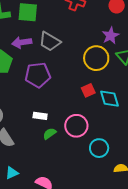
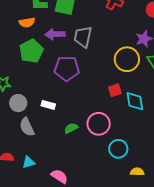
gray trapezoid: (50, 42) -> (83, 37), turned 65
white rectangle: (40, 116) -> (48, 105), moved

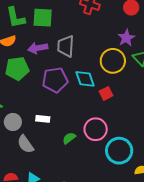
green pentagon: (31, 51) -> (17, 69), turned 30
cyan diamond: (135, 101) -> (85, 79), moved
cyan circle: (118, 149) -> (119, 151), size x1.4

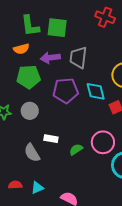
white rectangle: (43, 119) -> (51, 139), moved
gray circle: (13, 122) -> (30, 111), moved

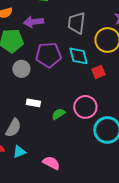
gray trapezoid: (78, 57) -> (77, 23), moved
gray circle: (30, 111) -> (21, 69), moved
gray semicircle: (32, 153) -> (13, 128), moved, turned -120

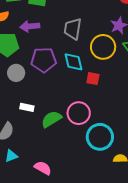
red square: (98, 72) -> (93, 79), turned 32
green semicircle: (58, 114) -> (51, 119), size x1.5

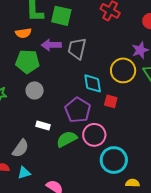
gray trapezoid: (73, 29) -> (77, 49), moved
purple pentagon: (44, 60) -> (78, 110), moved, turned 30

